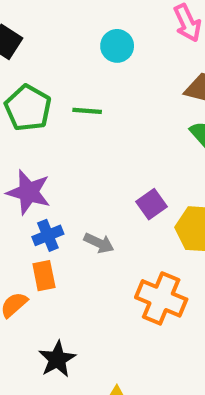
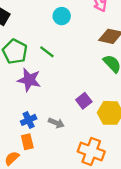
green line: (87, 111) -> (47, 52), turned 35
purple star: (29, 192) -> (29, 80), moved

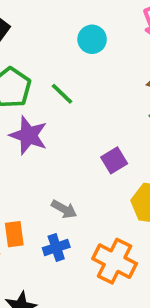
purple square: (84, 101) -> (114, 160), moved
blue cross: (29, 120) -> (56, 247), moved

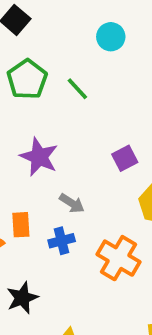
purple star: (28, 135) -> (39, 157), moved

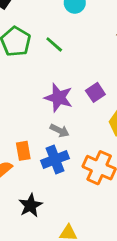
purple star: (39, 157) -> (59, 98), moved
blue cross: (62, 241) -> (55, 159), size x1.4

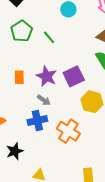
purple square: (95, 92) -> (74, 76), size x1.5
orange rectangle: (23, 151) -> (19, 77), moved

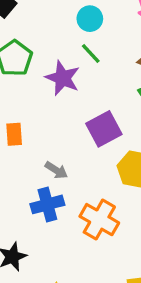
green line: (49, 37) -> (91, 53), moved
purple star: (47, 76) -> (63, 78), moved

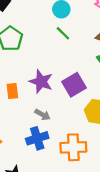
purple star: (63, 78) -> (41, 82), moved
orange cross: (99, 220) -> (73, 147), turned -30

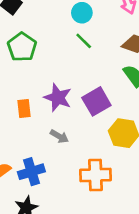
blue cross: (37, 138) -> (31, 172), moved

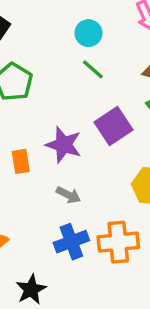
purple square: (96, 101) -> (113, 126), moved
blue cross: (31, 172) -> (71, 242), moved

